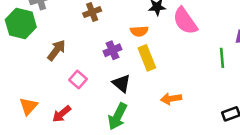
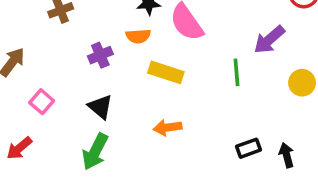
orange semicircle: (139, 31) -> (138, 36), moved
purple cross: (112, 50) -> (100, 55), moved
yellow rectangle: (147, 58) -> (166, 72), moved, turned -50

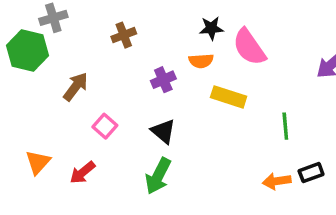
green line: (237, 72) -> (285, 126), moved
orange arrow: (168, 128) -> (277, 181), moved

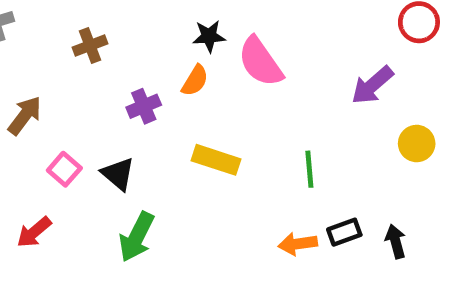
orange semicircle: (201, 61) -> (195, 81), turned -55
yellow rectangle: (229, 97) -> (216, 160), moved
black triangle: (163, 131) -> (118, 174), moved

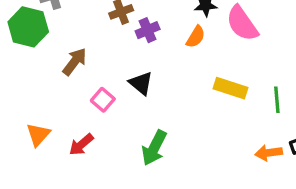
purple cross: (144, 106) -> (148, 30), moved
yellow rectangle: (216, 160) -> (230, 88), moved
black triangle: (118, 174) -> (141, 83), moved

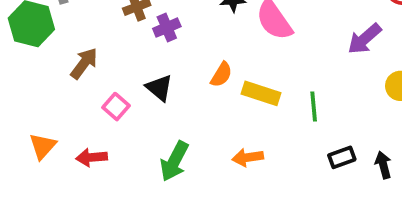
orange semicircle: (196, 37) -> (221, 75), moved
red arrow: (81, 145) -> (92, 157), turned 35
orange arrow: (269, 153) -> (248, 157), moved

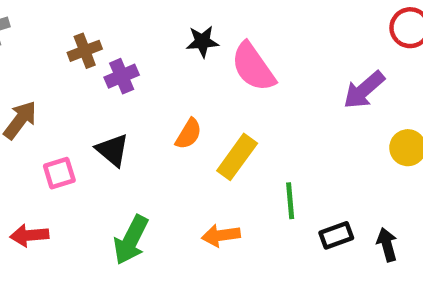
yellow rectangle: (261, 93) -> (237, 157), turned -72
pink square: (116, 107) -> (59, 173), turned 32
green line: (314, 107) -> (290, 201), moved

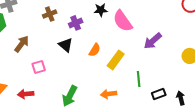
purple cross: (122, 76) -> (76, 23), moved
purple arrow: (364, 90) -> (153, 41), moved
black triangle: (112, 150) -> (66, 45), moved

